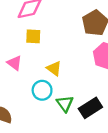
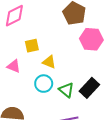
yellow square: (33, 36) -> (32, 46), moved

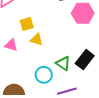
yellow triangle: (49, 62) -> (37, 40), moved
cyan circle: (44, 84) -> (44, 75), moved

